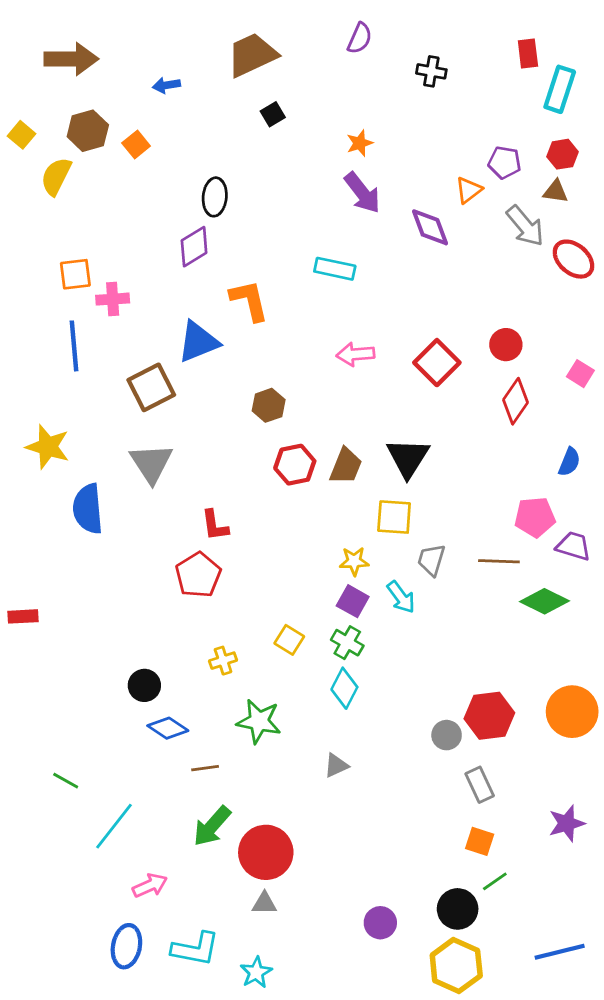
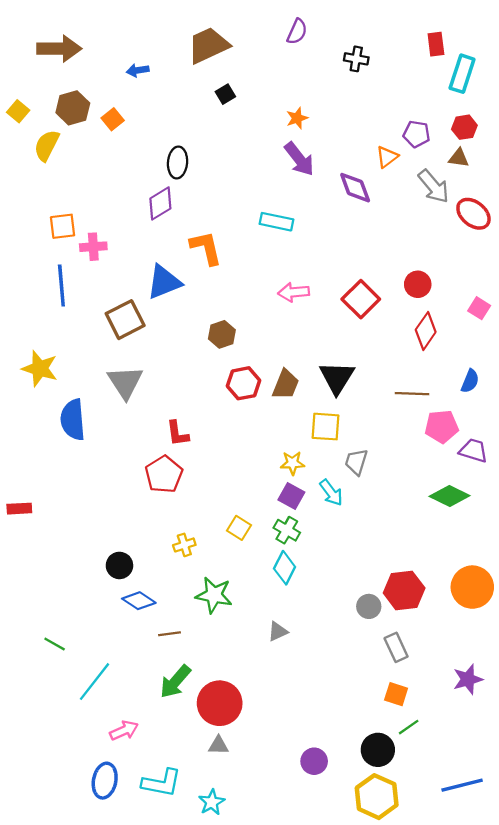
brown line: (499, 561) -> (412, 394), moved

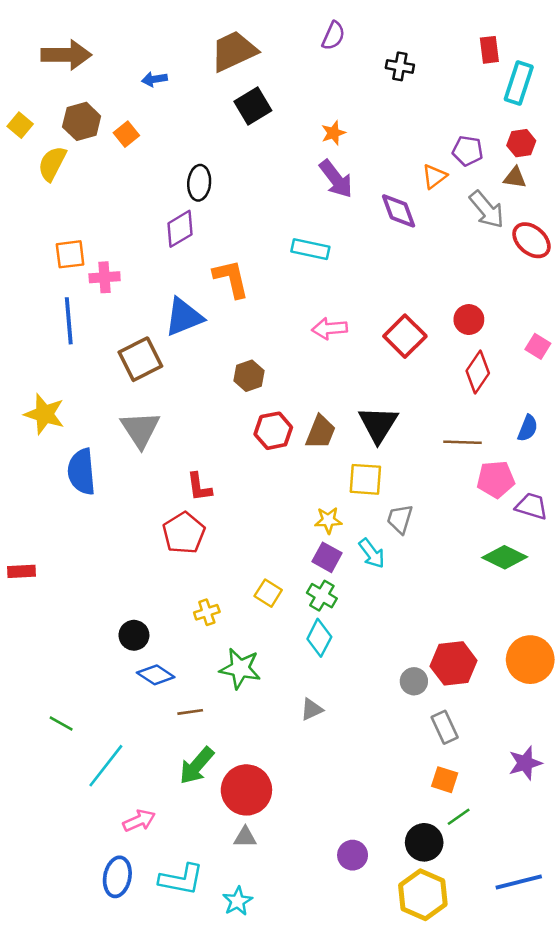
black square: (225, 94) -> (253, 106), size x1.6

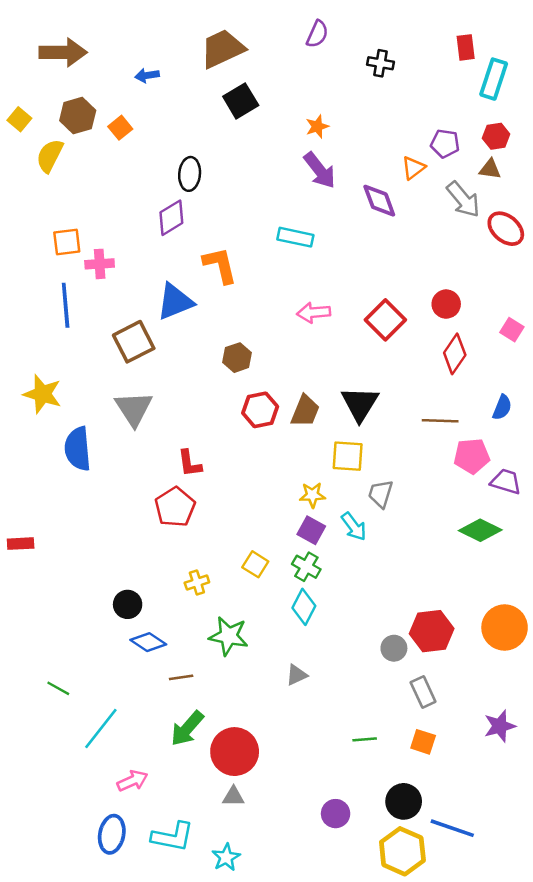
green line: (459, 817) -> (365, 739), moved, turned 30
blue line: (519, 882) -> (452, 828), moved, turned 33

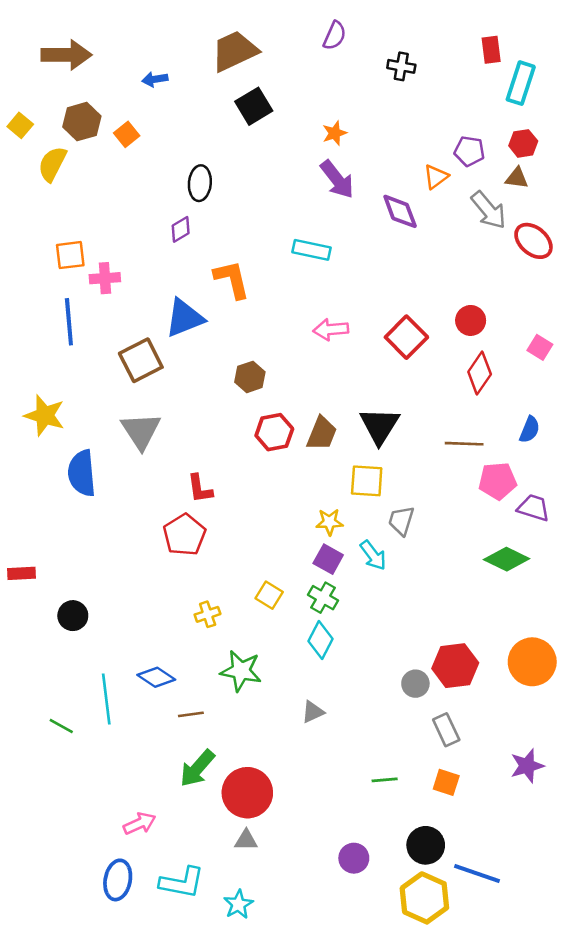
purple diamond: (171, 218) -> (181, 229), size x0.7
black circle: (128, 604) -> (73, 616), moved
cyan line: (101, 728) -> (106, 699), moved, turned -45

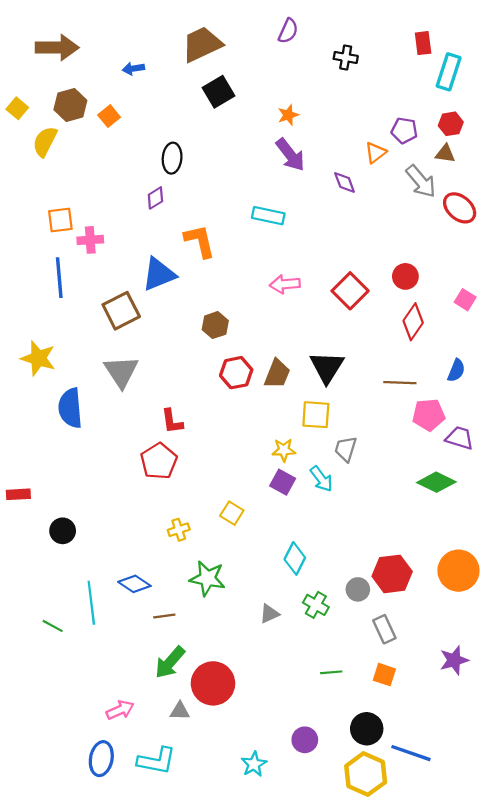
purple diamond: (400, 211) -> (345, 182), size x0.7
green cross: (323, 598) -> (316, 605), moved
cyan diamond: (320, 640) -> (295, 558), moved
gray triangle: (246, 840) -> (180, 711), moved
cyan star: (238, 904) -> (254, 764), moved

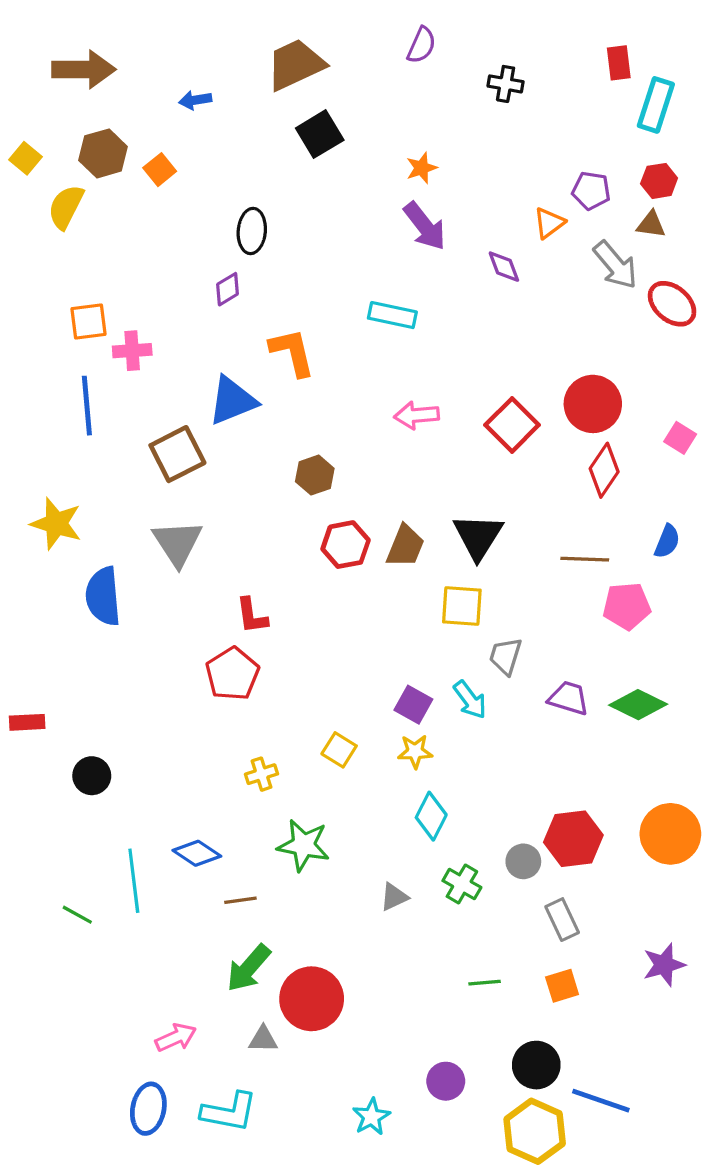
red circle: (405, 276) -> (593, 404), size x1.5
purple trapezoid: (460, 438) -> (569, 698), moved
yellow star: (284, 450) -> (415, 751), moved
orange square: (384, 675) -> (562, 986), turned -35

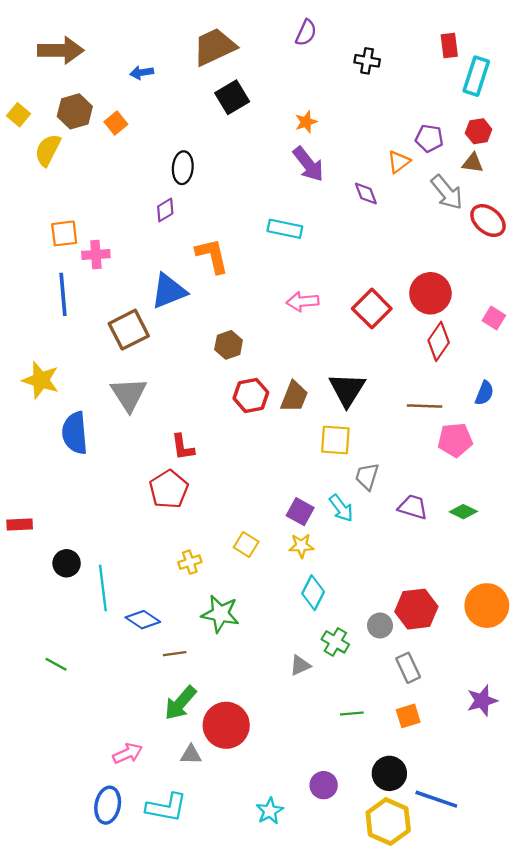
green diamond: (638, 705) -> (463, 512), size x0.7
cyan line: (134, 881) -> (103, 588), moved
gray triangle: (394, 897) -> (300, 665), moved

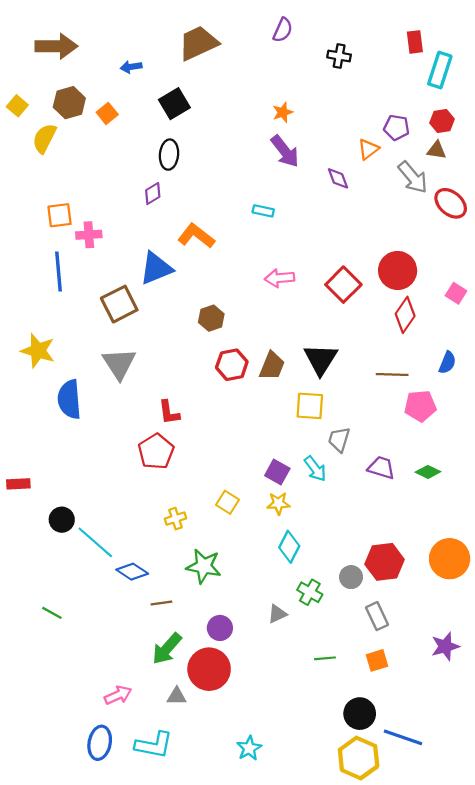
black square: (232, 97) -> (174, 104), moved
cyan rectangle: (285, 229) -> (263, 211), size x0.7
orange L-shape: (212, 256) -> (196, 236), turned -39
cyan line: (103, 588) -> (95, 542), turned -42
purple circle: (324, 785) -> (220, 628), moved

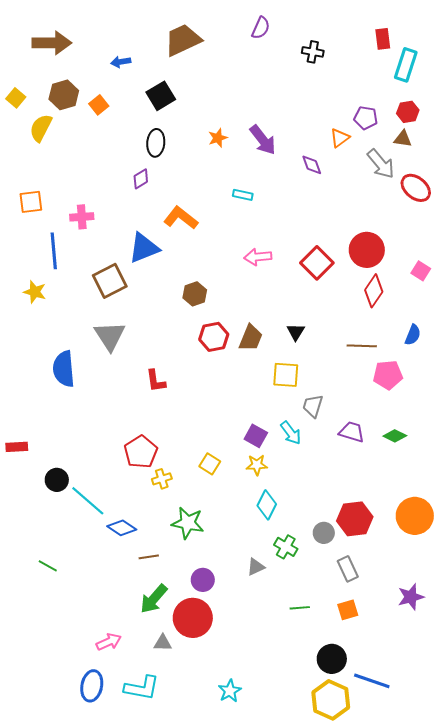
orange star: (283, 112) -> (218, 138), moved
orange square: (60, 215) -> (31, 202), moved
yellow star: (38, 351) -> (35, 292), moved, size x0.7
black triangle: (321, 359) -> (296, 332), size x0.6
red pentagon: (156, 451) -> (141, 452), moved

